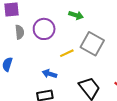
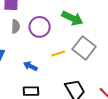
green arrow: (76, 15) -> (72, 18), size x1.5
blue arrow: (50, 74) -> (30, 66), moved

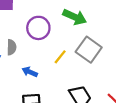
gray semicircle: (16, 26) -> (12, 47), moved
yellow line: (58, 54) -> (60, 57), turned -32

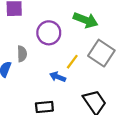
blue arrow: (30, 72) -> (58, 77), moved

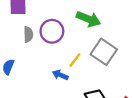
gray semicircle: (22, 54) -> (28, 34), moved

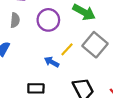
gray semicircle: (28, 34) -> (15, 20), moved

